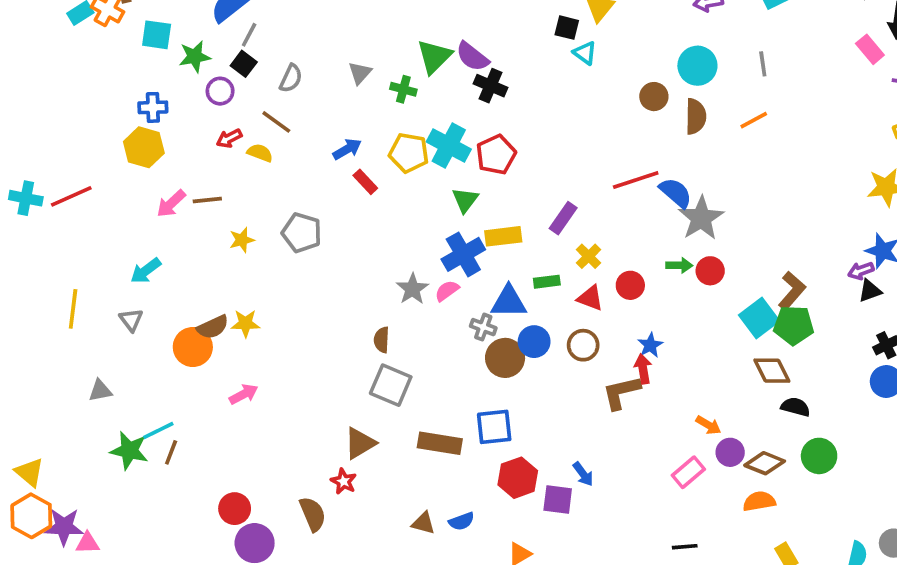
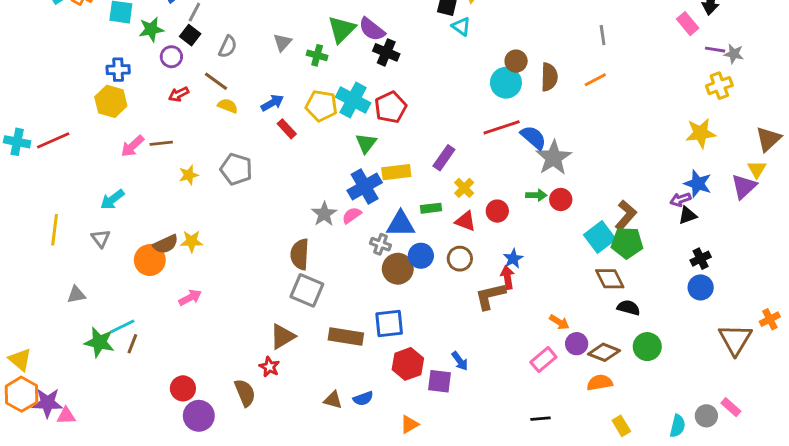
cyan circle: (697, 66) -> (506, 83), moved
yellow semicircle: (260, 153) -> (228, 106), moved
brown semicircle: (382, 340) -> (300, 254), size x1.5

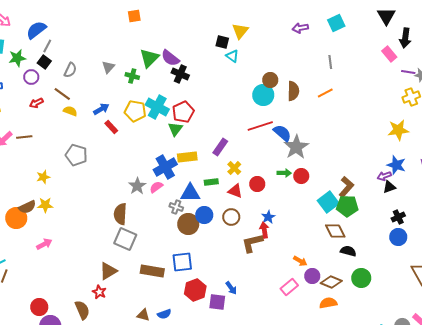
green triangle: (366, 143) -> (175, 129), moved
yellow star: (189, 175) -> (43, 177), moved

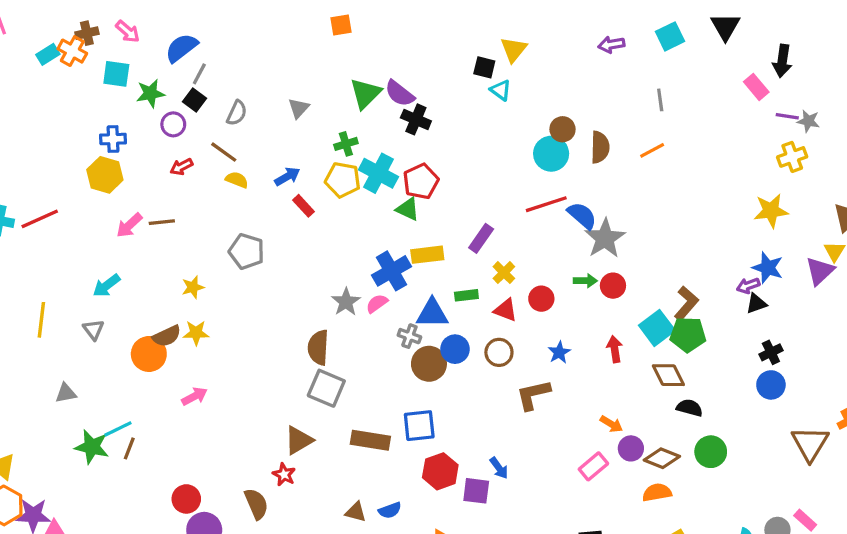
black triangle: (386, 16) -> (725, 27), moved
green cross: (132, 76) -> (346, 144), moved, turned -32
green triangle: (175, 129) -> (408, 209), turned -42
red arrow: (264, 230) -> (615, 349), moved

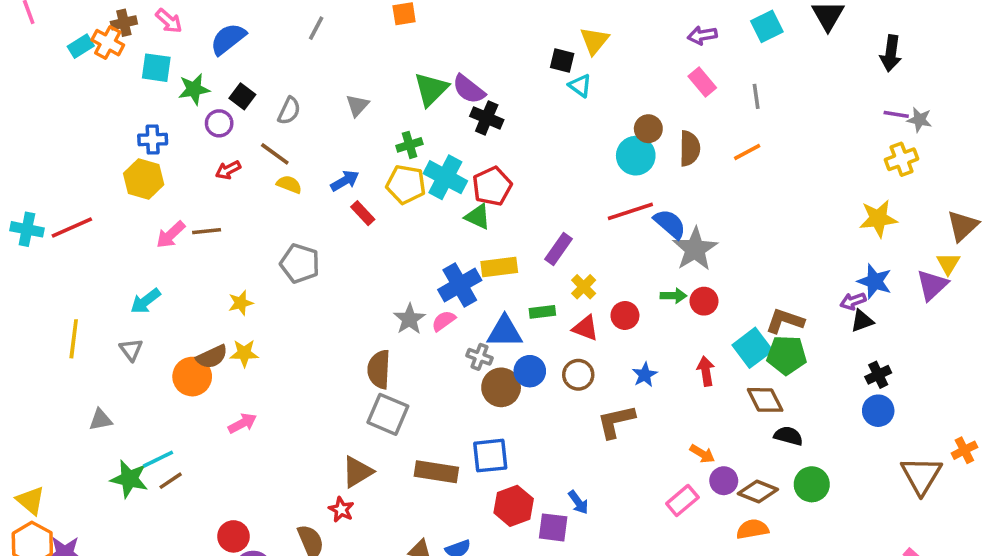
gray line: (199, 74) -> (316, 28), moved
pink rectangle: (756, 87) -> (702, 82), moved
brown L-shape: (686, 304) -> (785, 321), turned -112
brown line: (129, 448) -> (171, 481), turned 35

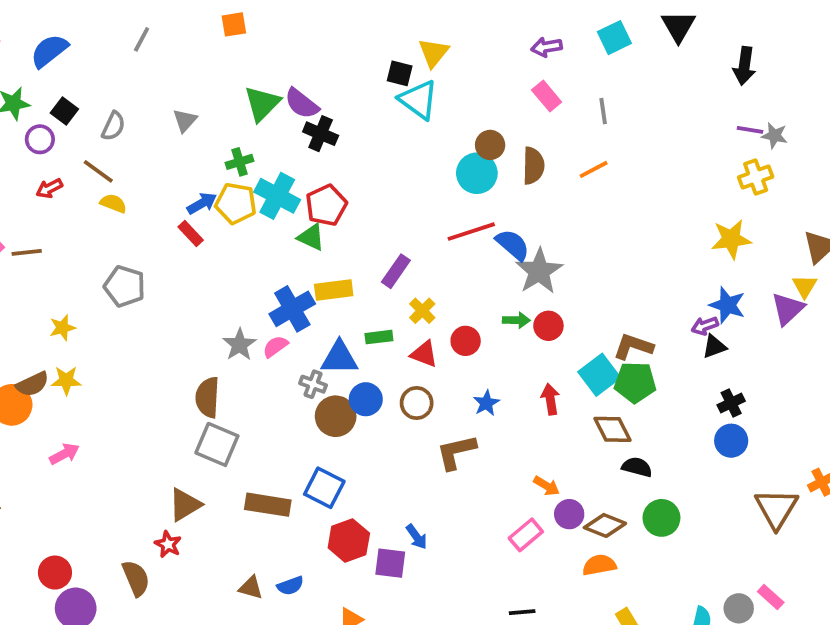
cyan triangle: (580, 86) -> (418, 100), size x1.6
blue arrow: (345, 181) -> (202, 203), moved
blue square: (490, 456) -> (324, 488), turned 33

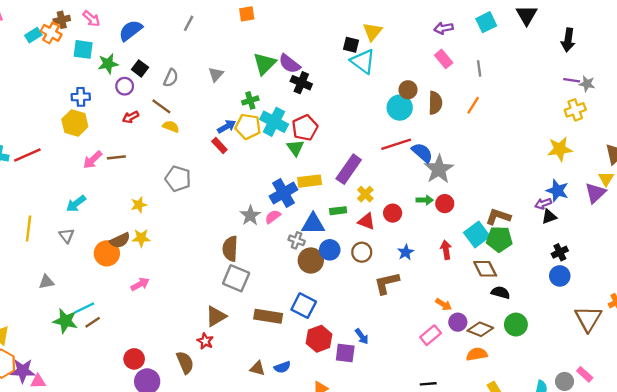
orange line: (594, 169) -> (473, 105), turned -30
green triangle: (311, 237) -> (295, 148), turned 30
purple rectangle: (396, 271) -> (349, 169), size x1.4

